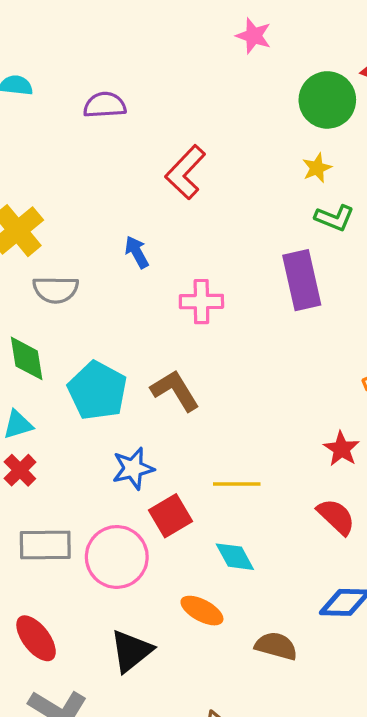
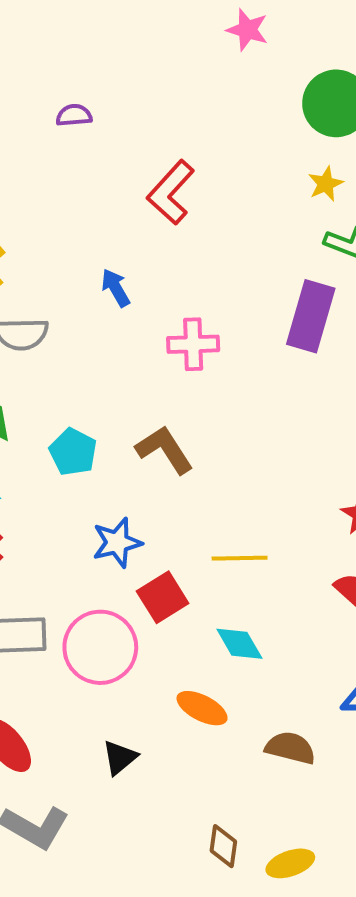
purple semicircle: (105, 105) -> (74, 115), size x0.7
purple rectangle: (302, 280) -> (311, 316), turned 30
cyan pentagon: (97, 391) -> (73, 452), size x0.7
black triangle: (131, 651) -> (120, 758), size x0.7

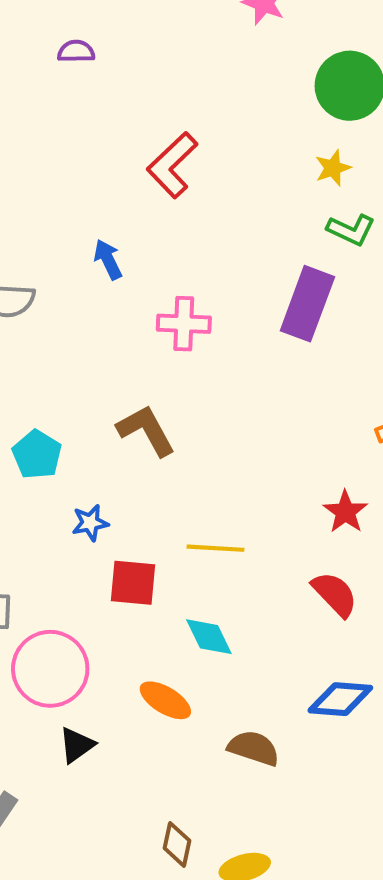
purple semicircle: (74, 115) -> (76, 51), moved
cyan pentagon: (73, 452) -> (37, 455), moved
blue star: (117, 543) -> (90, 523), size x0.7
red square: (163, 597) -> (133, 583), turned 33
pink circle: (100, 647) -> (50, 669), moved

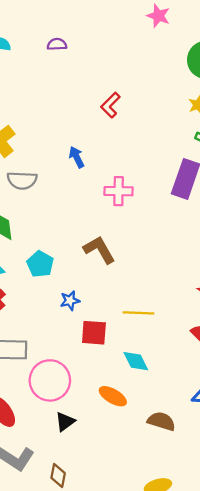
red L-shape: (172, 165) -> (110, 105), size x0.7
brown diamond: (177, 844) -> (58, 475), moved

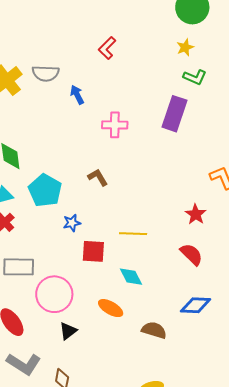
gray semicircle: (22, 180) -> (46, 73), moved
brown L-shape: (99, 250) -> (98, 177), size x0.7
cyan pentagon: (40, 264) -> (45, 190), size x1.4

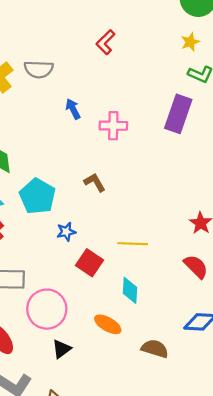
blue arrow: (77, 95) -> (73, 109), moved
red square: (93, 251) -> (89, 263), turned 30
cyan diamond: (131, 277) -> (130, 290), turned 30

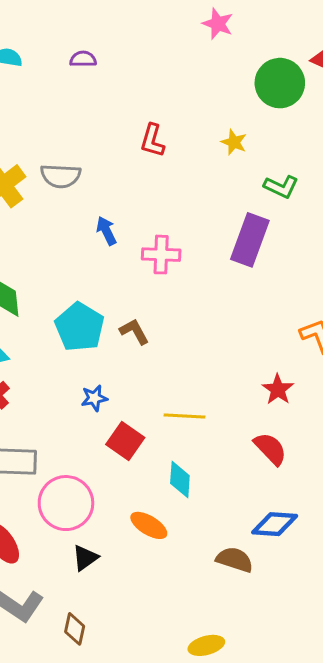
red L-shape: (106, 42) -> (152, 141), turned -30
yellow star: (190, 42) -> (234, 142), moved, turned -30
cyan pentagon: (37, 196) -> (80, 327), moved
brown semicircle: (155, 349) -> (235, 560), moved

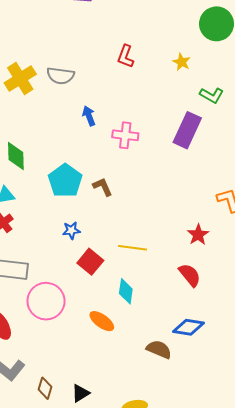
black triangle: (85, 558) -> (80, 393), moved

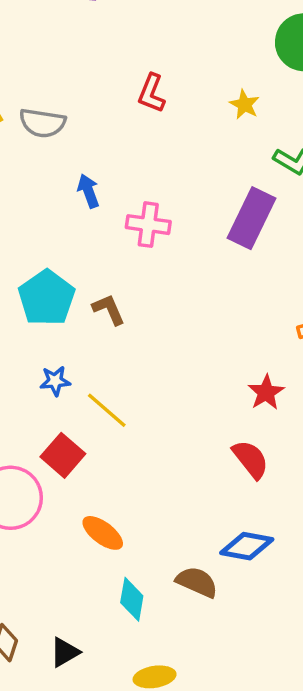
yellow line: (132, 248) -> (107, 410), moved, turned 32
red square: (90, 262) -> (63, 455), moved
cyan diamond: (126, 291) -> (132, 599), moved

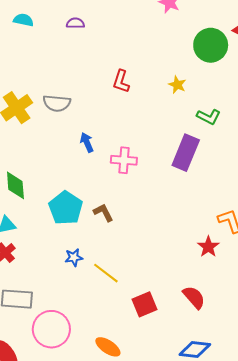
red star: (266, 392) -> (208, 247), moved
red square: (63, 455) -> (145, 304), moved, turned 30

